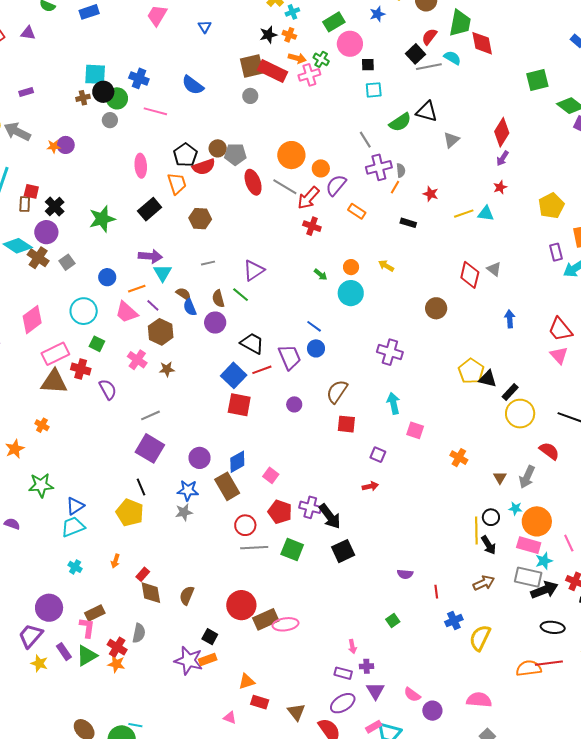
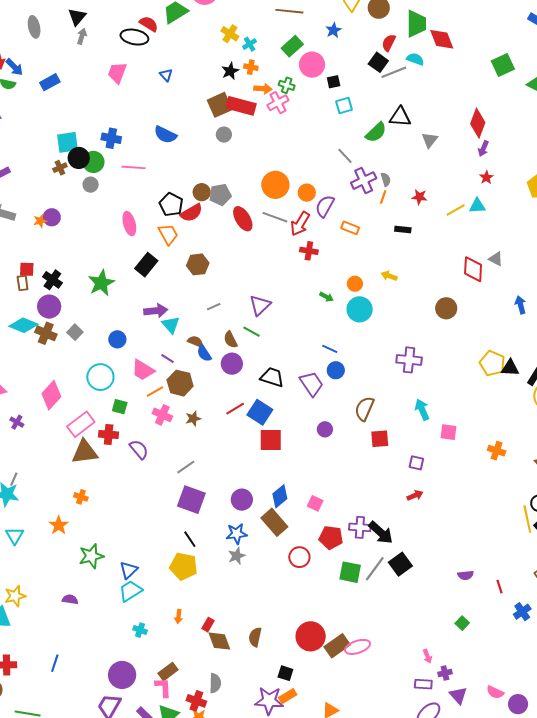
orange line: (137, 289) -> (155, 392), moved
red line: (262, 370) -> (235, 409), moved
gray line: (254, 548) -> (375, 569), moved, turned -40

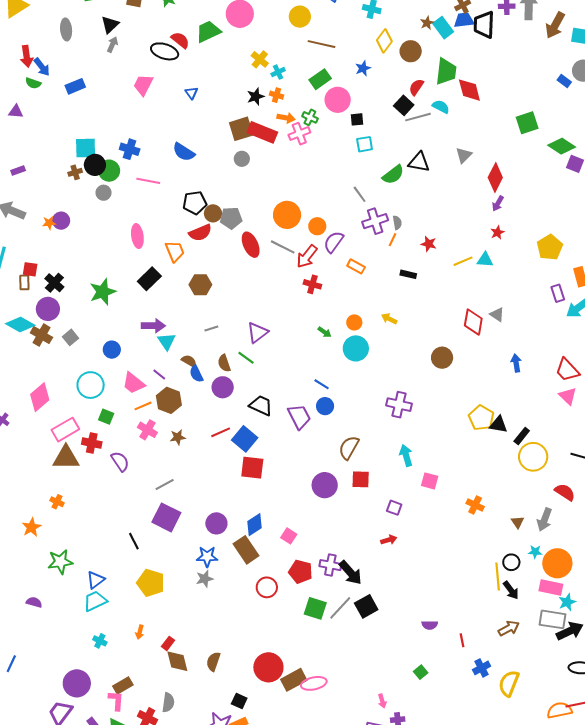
gray triangle: (430, 140) -> (464, 155), moved
black pentagon: (171, 205) -> (195, 203), moved, turned 30
purple circle: (325, 429) -> (325, 485), moved, size x1.6
black line: (190, 539) -> (134, 541), moved

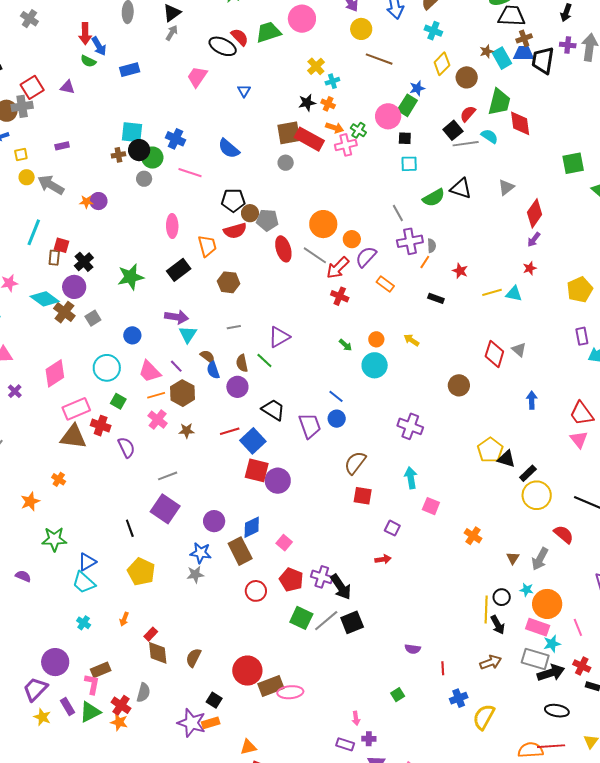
green rectangle: (320, 79) -> (407, 105), moved, turned -30
purple circle: (325, 485) -> (278, 481), moved
cyan trapezoid: (95, 601) -> (84, 583), turned -120

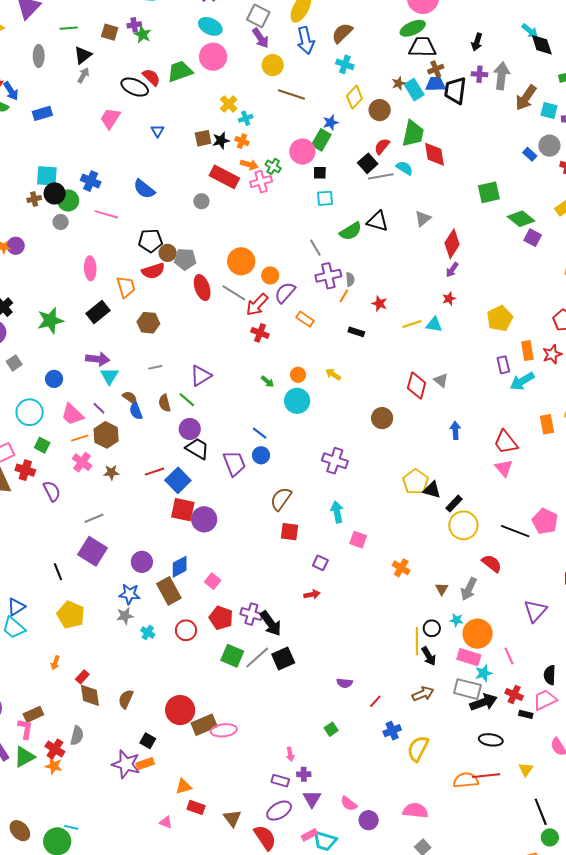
brown square: (289, 133) -> (203, 138), moved, size x0.7
purple circle: (237, 387) -> (190, 429), moved
cyan cross: (84, 623) -> (148, 632), moved
red line: (443, 668) -> (375, 701), turned 48

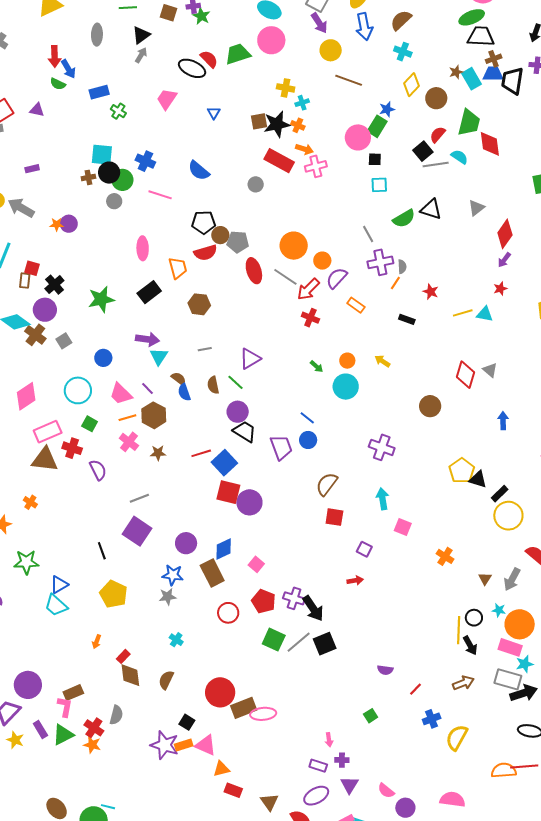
yellow cross: (229, 104) -> (286, 88), turned -36
black star: (221, 141) -> (277, 124), size x1.5
green cross: (273, 166) -> (118, 111), moved
cyan cross: (148, 632) -> (176, 640), moved
pink triangle: (166, 822) -> (206, 745), moved, size x1.6

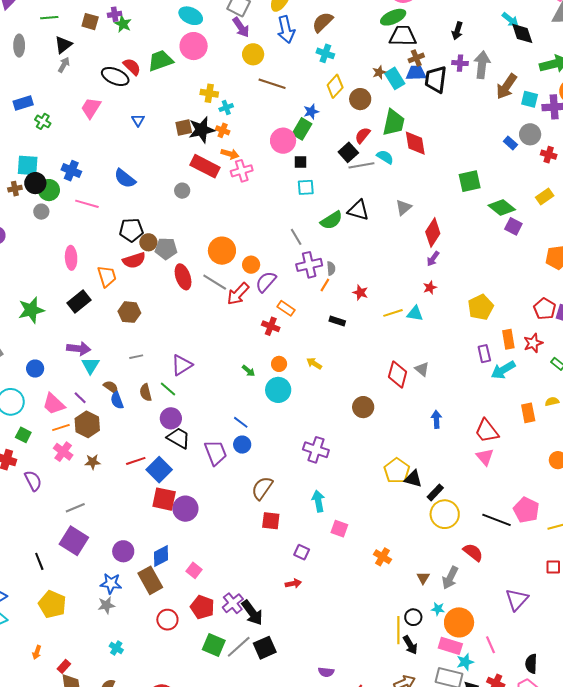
red cross: (310, 318) -> (271, 326), moved
purple cross: (294, 598) -> (233, 603), turned 35

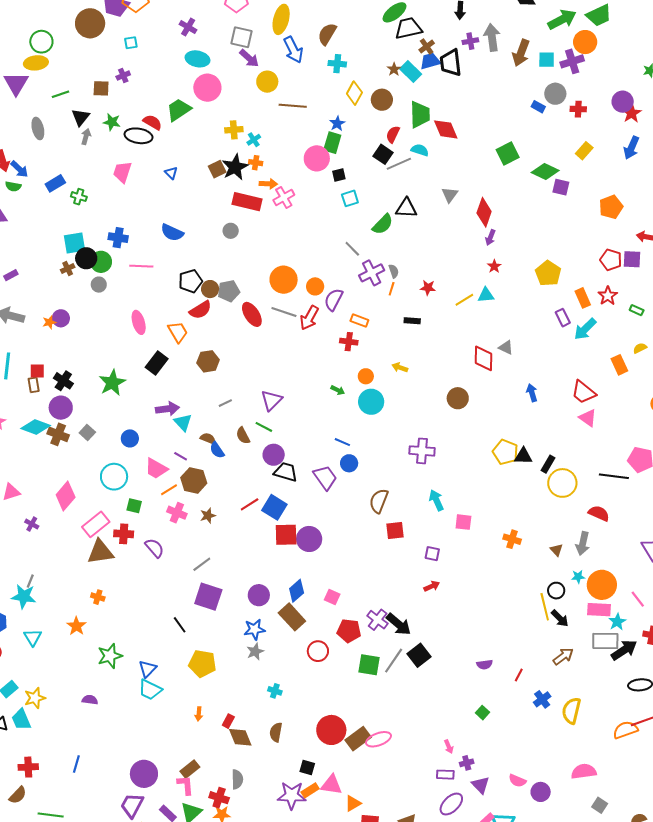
green star: (123, 24) -> (112, 122), moved

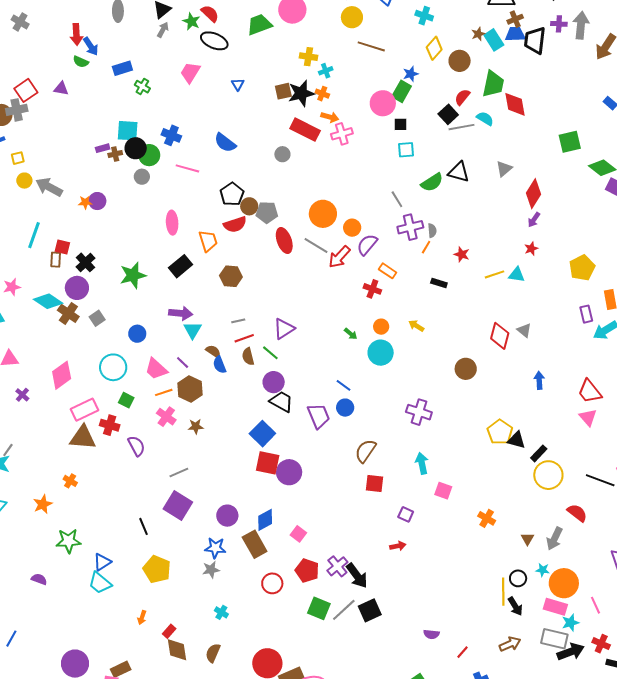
red semicircle: (152, 122) -> (210, 14), moved
purple rectangle: (11, 275) -> (103, 148), moved
black pentagon: (190, 281) -> (232, 194), turned -30
red line: (250, 504) -> (244, 338), moved

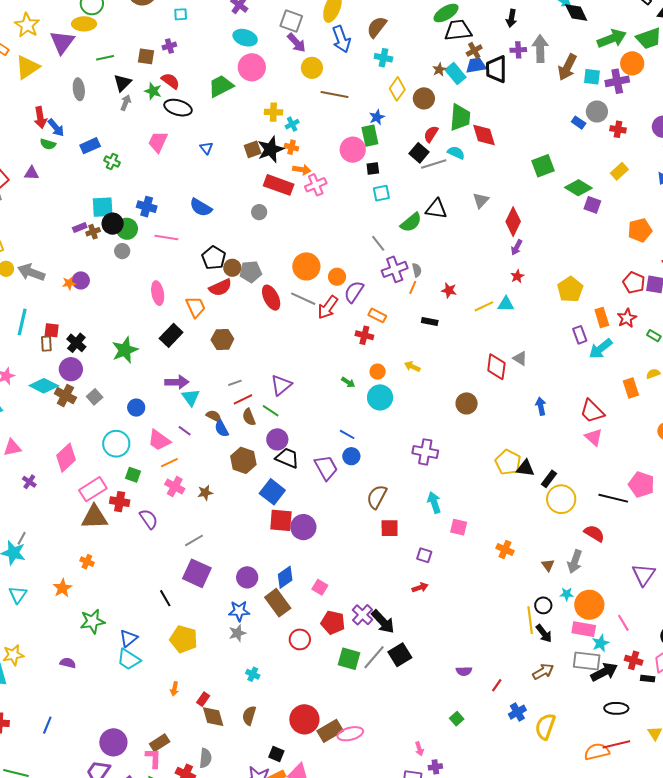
green rectangle: (402, 91) -> (370, 136), turned -35
brown hexagon: (190, 389) -> (243, 460), moved

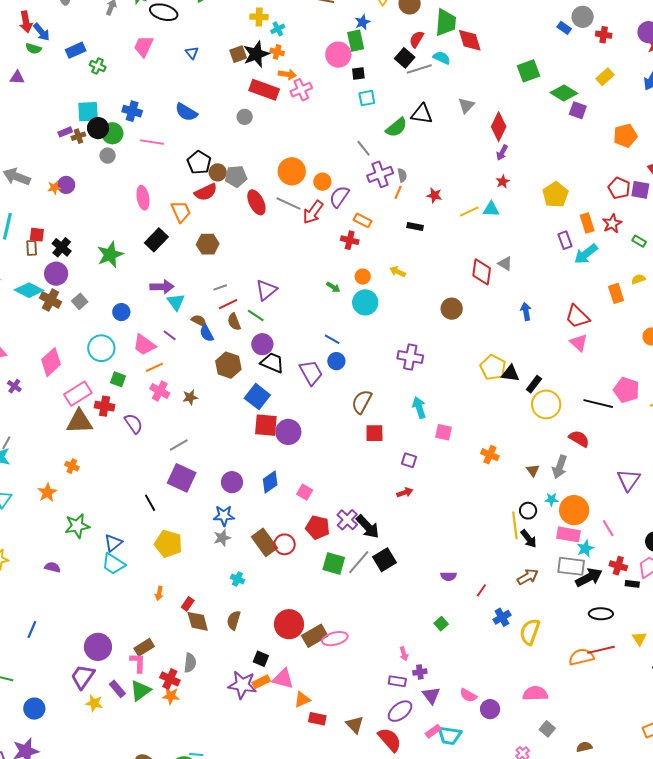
brown rectangle: (278, 603) -> (264, 542), moved

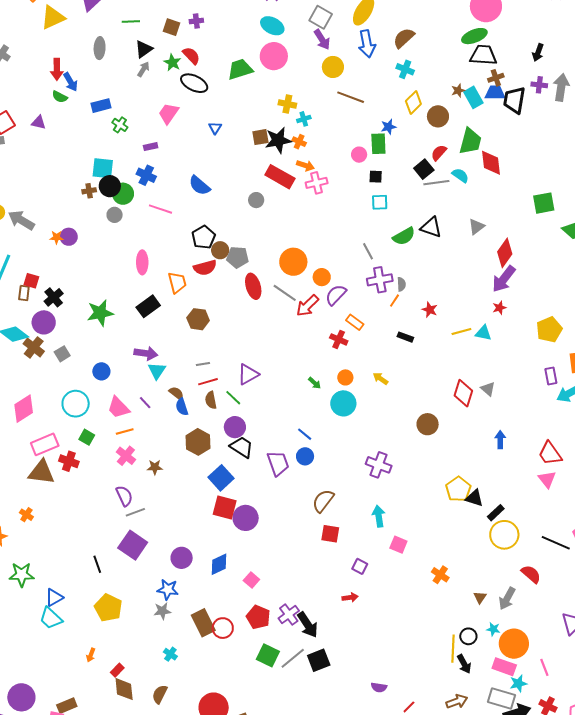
pink circle: (338, 55) -> (359, 155), size x0.6
purple rectangle: (65, 132) -> (151, 147), moved
purple arrow: (502, 153) -> (504, 279), size x1.8
purple semicircle: (134, 424) -> (124, 496), moved

